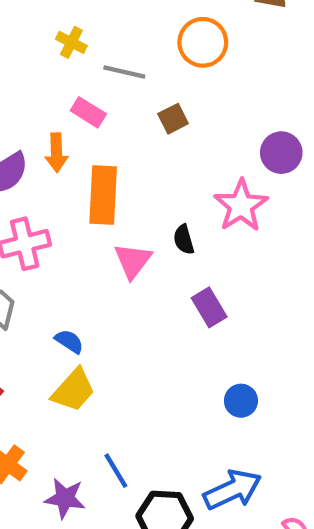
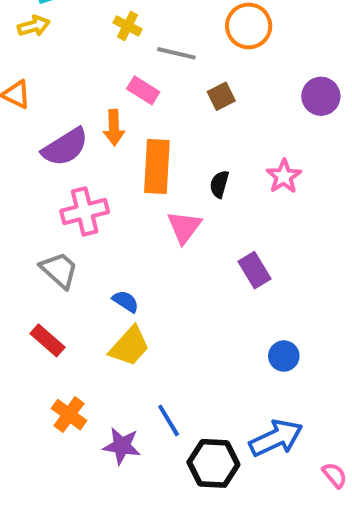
purple circle: (281, 153) -> (321, 96), moved
pink star: (241, 206) -> (284, 176), size x0.7
black semicircle: (184, 240) -> (219, 184), moved, turned 32

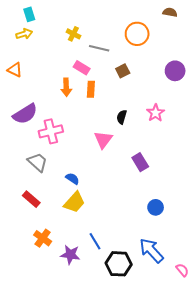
purple semicircle: (65, 147) -> (25, 114), moved
orange rectangle: (157, 167) -> (91, 89), moved, size x0.6
blue arrow: (276, 438) -> (151, 250), turned -108

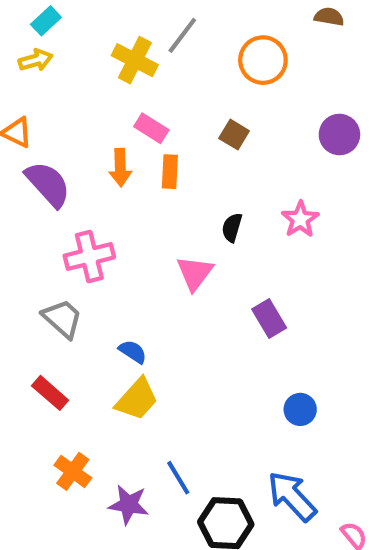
cyan rectangle: (29, 14) -> (46, 21), turned 64
yellow cross: (73, 34) -> (135, 60), size x1.5
gray line: (99, 48) -> (182, 35), moved, turned -66
brown square: (123, 71) -> (234, 135), turned -32
purple semicircle: (25, 114) -> (48, 184), moved, turned -100

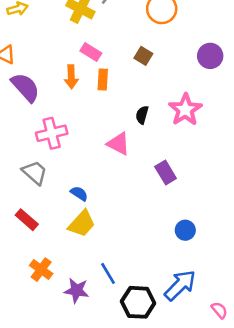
pink star: (300, 219) -> (185, 110), size x1.4
pink triangle: (195, 273) -> (118, 144), turned -40
blue arrow: (292, 496) -> (180, 285), turned 88

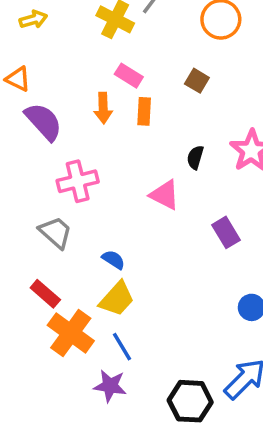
orange cross: (41, 270) -> (71, 333), moved, size x1.5
blue line: (108, 273) -> (122, 347), moved

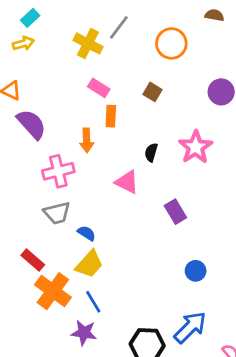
orange arrow: (103, 108) -> (87, 140), moved
gray trapezoid: (55, 232) -> (57, 213), moved, turned 124

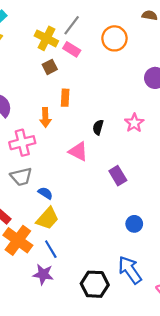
pink rectangle: (99, 88) -> (72, 49), moved
brown square: (153, 92) -> (50, 67), moved, turned 32
pink star: (196, 147) -> (134, 123), size x0.7
blue arrow: (190, 327) -> (130, 270), turned -80

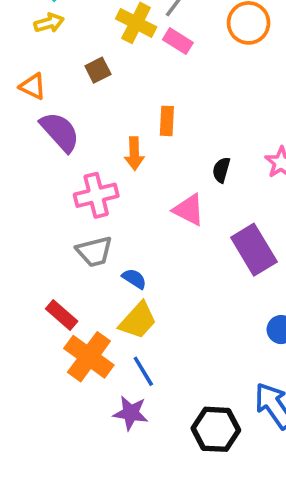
brown square: (50, 67) -> (98, 70), moved
purple rectangle: (118, 176) -> (254, 250), size x1.5

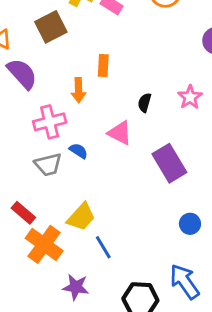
brown square: (98, 70) -> (51, 27), size x1.6
blue semicircle: (134, 279) -> (78, 151), moved
blue line: (143, 371) -> (103, 247), moved

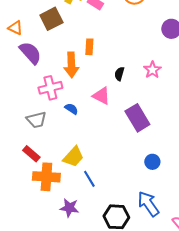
orange arrow: (78, 90) -> (71, 65), size x1.4
gray trapezoid: (48, 165) -> (36, 120), moved
orange cross: (44, 244) -> (46, 177), turned -32

